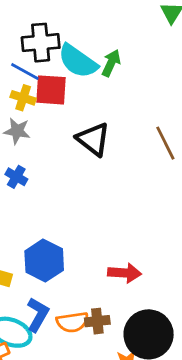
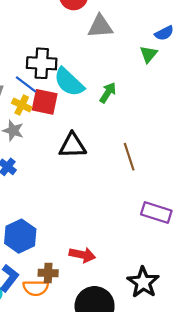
green arrow: (111, 63) -> (108, 93), moved
black triangle: (93, 139) -> (73, 146), turned -48
brown cross: (97, 321) -> (48, 273), moved

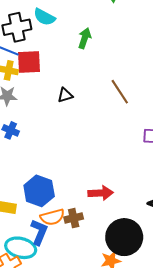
cyan semicircle: (69, 82) -> (44, 17), moved, size x0.7
black triangle: (73, 146) -> (65, 95), size x0.6
orange semicircle: (36, 288) -> (52, 217), moved

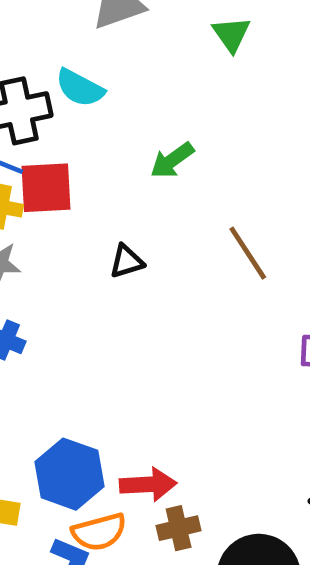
green arrow: (85, 38) -> (172, 160), moved, turned -144
red arrow: (101, 193) -> (148, 484), moved
brown cross: (74, 218) -> (179, 528), moved

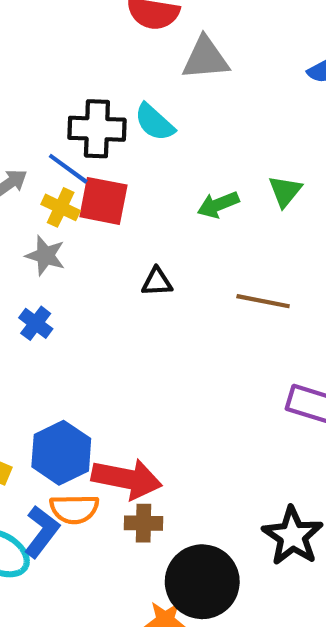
green triangle: (231, 34) -> (285, 191), moved
brown line: (248, 253) -> (263, 301), turned -60
red arrow: (148, 484) -> (127, 479), size x1.4

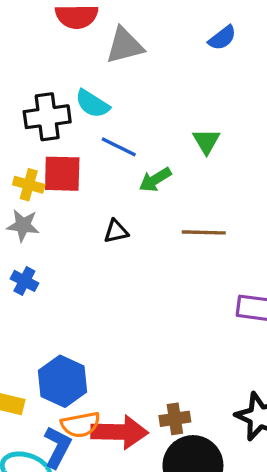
blue line: (68, 169) -> (119, 147), moved
green arrow: (218, 205) -> (155, 180), moved
red arrow: (127, 479) -> (120, 432), moved
brown cross: (144, 523) -> (175, 419), moved

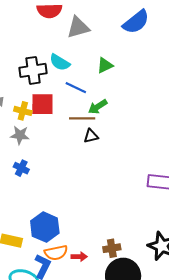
blue semicircle: (222, 38) -> (136, 22), size x1.6
green triangle: (206, 141) -> (105, 65), moved, turned 36
black triangle: (116, 231) -> (91, 136), moved
brown line: (204, 232) -> (82, 118), moved
red arrow: (120, 432) -> (79, 257), size x0.5

